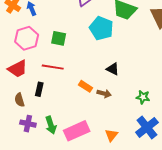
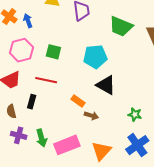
cyan pentagon: (101, 28) -> (95, 57), moved, turned -30
black triangle: (113, 69) -> (106, 85), size x1.5
brown arrow: (104, 94) -> (91, 116), moved
orange triangle: (111, 135) -> (101, 151), size x1.5

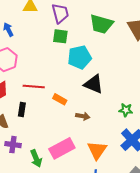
green square: (53, 52) -> (60, 36), moved
orange rectangle: (78, 101) -> (60, 99), moved
green arrow: (41, 138) -> (36, 158), moved

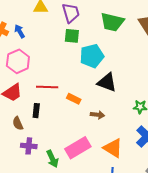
orange triangle: (97, 150) -> (113, 148), turned -30

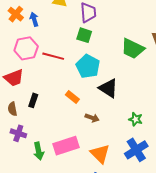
green trapezoid: (112, 22) -> (133, 49), moved
cyan pentagon: (92, 56) -> (88, 66), moved, turned 30
red line: (47, 87) -> (53, 56), moved

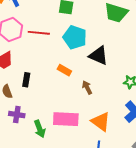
brown arrow: (92, 118) -> (87, 87), turned -128
pink rectangle: (66, 146) -> (66, 119), turned 30

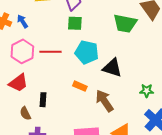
brown arrow: (87, 87) -> (104, 101), size x1.6

